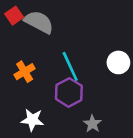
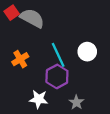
white circle: (118, 62) -> (87, 52), moved
white star: (32, 120) -> (39, 99), moved

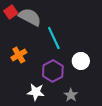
white circle: (87, 52) -> (81, 61), moved
cyan line: (58, 55) -> (54, 38), moved

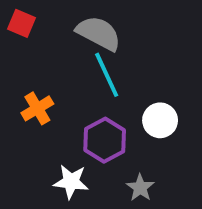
red square: (11, 12) -> (21, 23), turned -32
gray semicircle: (30, 17) -> (99, 33), moved

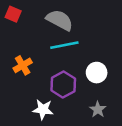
cyan line: (107, 75) -> (64, 45), turned -76
gray star: (140, 188) -> (98, 109), moved

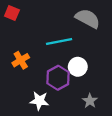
gray semicircle: (60, 20) -> (88, 18), moved
white circle: (97, 73) -> (78, 67), moved

